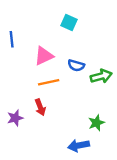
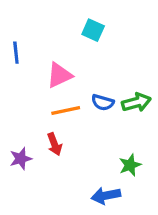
blue semicircle: (76, 65) -> (103, 102), moved

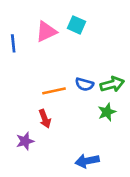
pink triangle: (59, 75) -> (46, 32), moved
purple star: (21, 159) -> (25, 141), moved
green star: (130, 165) -> (107, 112), moved

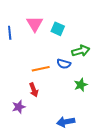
cyan square: (77, 25) -> (58, 29), moved
pink triangle: (46, 32) -> (35, 24), turned -36
green arrow: (112, 84) -> (81, 51), moved

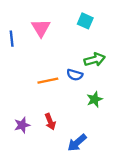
cyan square: (58, 29) -> (85, 21), moved
red arrow: (34, 90) -> (50, 122), moved
blue arrow: (66, 122) -> (77, 143), turned -30

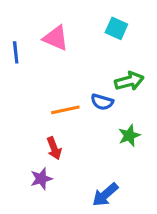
pink triangle: (41, 28) -> (56, 38), turned -36
red arrow: (50, 122) -> (54, 148), moved
purple star: (22, 125) -> (41, 179), moved

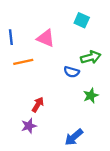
pink triangle: (56, 38) -> (46, 38), moved
orange line: (65, 110) -> (23, 62), moved
red arrow: (54, 148) -> (38, 105), turned -128

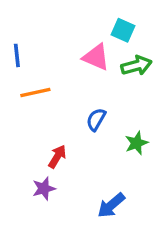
pink triangle: (46, 38) -> (96, 57), moved
green arrow: (91, 57) -> (136, 66), moved
blue semicircle: (72, 72) -> (96, 119), moved, turned 104

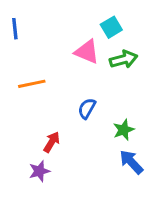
cyan square: (123, 30) -> (111, 27), turned 35
blue line: (17, 55) -> (15, 29), moved
blue arrow: (111, 205) -> (131, 162), moved, turned 88

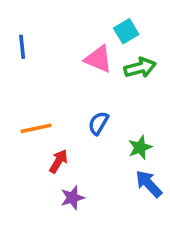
blue line: (15, 29) -> (22, 47), moved
orange line: (32, 84) -> (36, 128), moved
purple star: (39, 171) -> (72, 198), moved

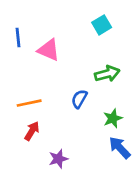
pink triangle: (98, 59) -> (49, 50), moved
green arrow: (140, 68) -> (107, 74), moved
red arrow: (59, 161) -> (32, 131), moved

